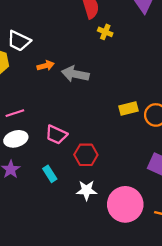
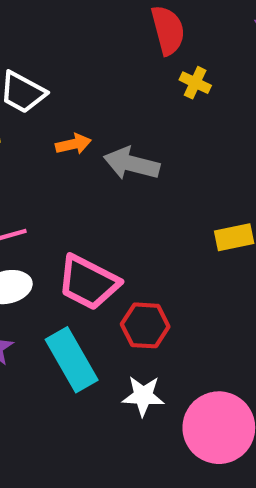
pink trapezoid: (56, 135) -> (88, 282), size x1.4
cyan rectangle: (50, 174) -> (72, 360), size x1.8

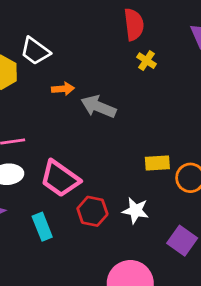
cyan rectangle: (72, 360) -> (42, 227), size x0.7
white star: (143, 396) -> (135, 211), moved

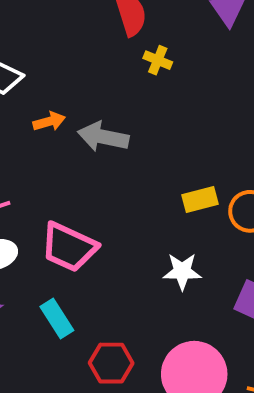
red hexagon: (92, 211) -> (111, 363), moved

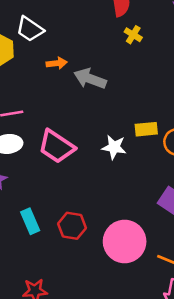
white star: (182, 271) -> (114, 147), moved
cyan rectangle: (57, 318) -> (30, 221), moved

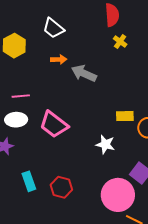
white trapezoid: (30, 29) -> (53, 28), moved
white star: (114, 147) -> (105, 144), moved
pink circle: (125, 241) -> (118, 195), moved

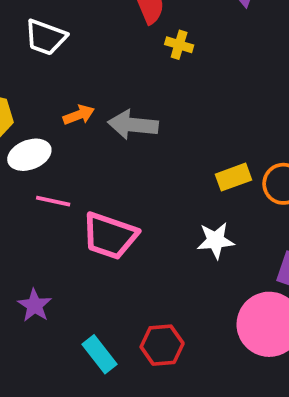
white trapezoid: (53, 28) -> (46, 37), moved
pink line: (21, 96) -> (53, 201), moved, turned 36
white ellipse: (16, 120) -> (29, 155), moved

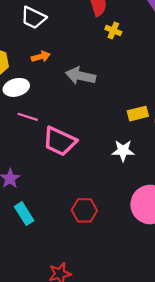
orange arrow: (79, 115) -> (41, 57), moved
cyan rectangle: (100, 354) -> (24, 214), moved

